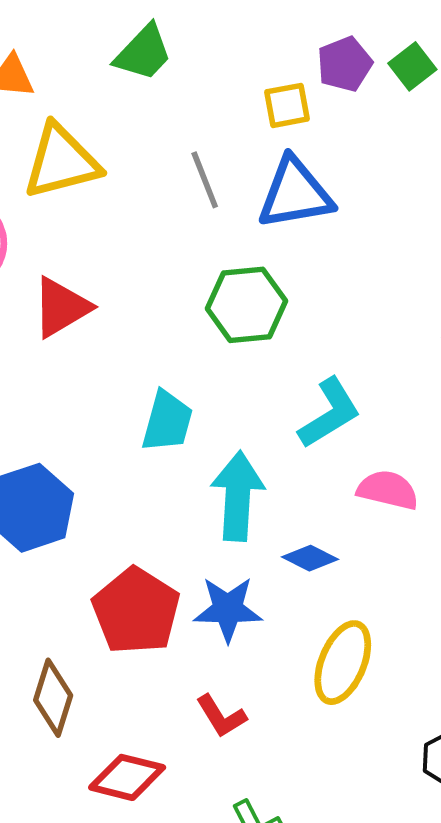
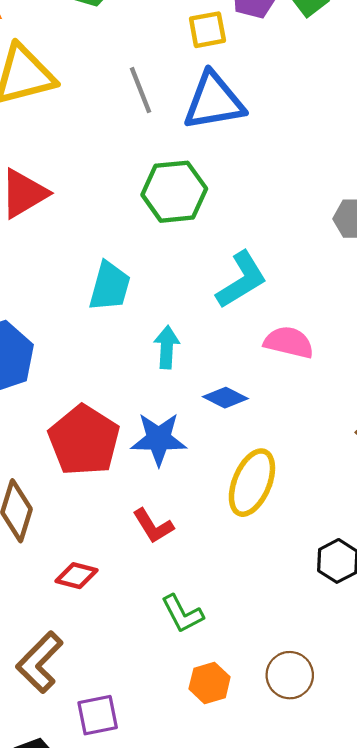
cyan arrow: (238, 496) -> (167, 347), size x0.6
red diamond: (127, 777) -> (76, 576), size x0.7

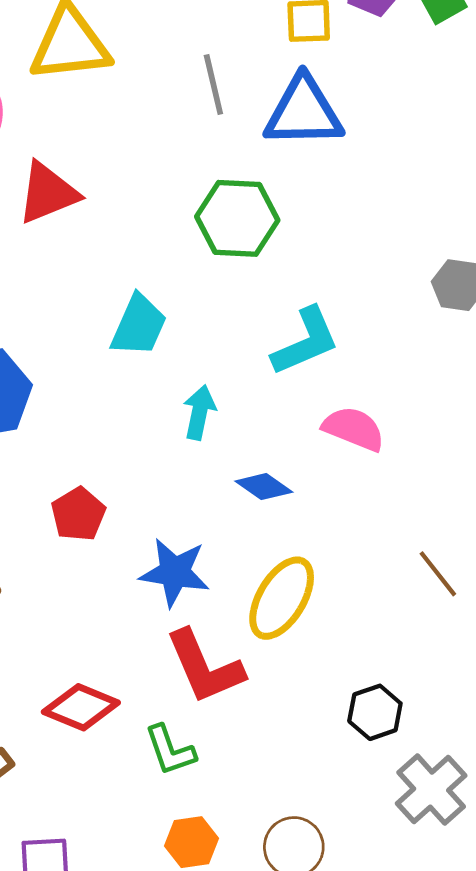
blue star: (159, 439) -> (175, 572), moved
red pentagon: (84, 440) -> (78, 514), size x0.6
red L-shape: (153, 526) -> (205, 667), moved, size x1.6
red diamond: (76, 576) -> (81, 707), moved, size x1.4

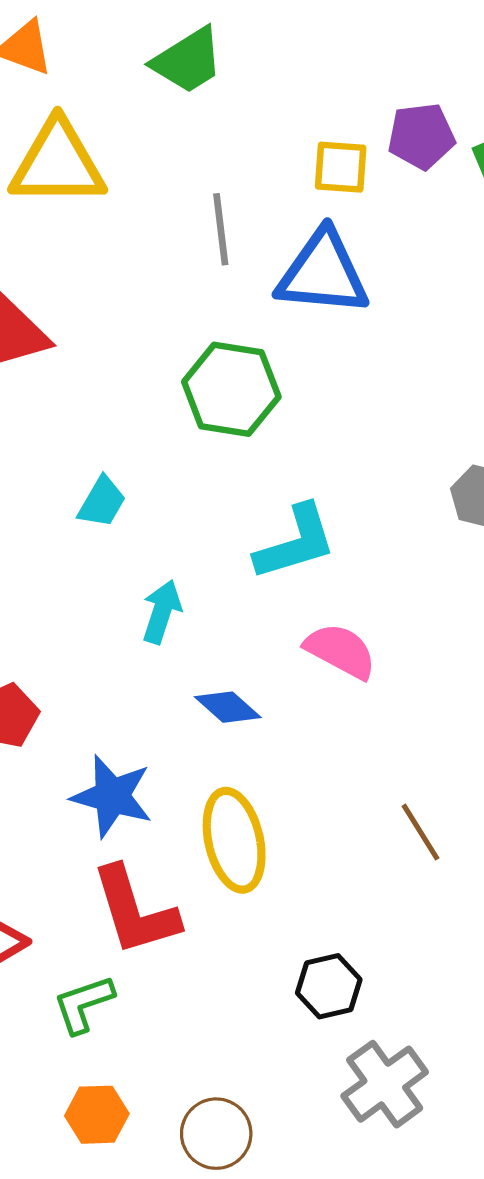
cyan trapezoid: (139, 325) -> (102, 502), size x0.7
yellow ellipse: (282, 598) -> (234, 840), turned -50
green L-shape: (170, 750) -> (84, 1004), turned 84

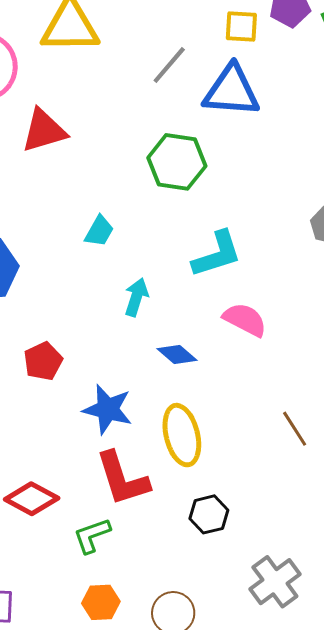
gray line: (221, 229) -> (169, 65), turned 48
black hexagon: (329, 986) -> (209, 514), moved

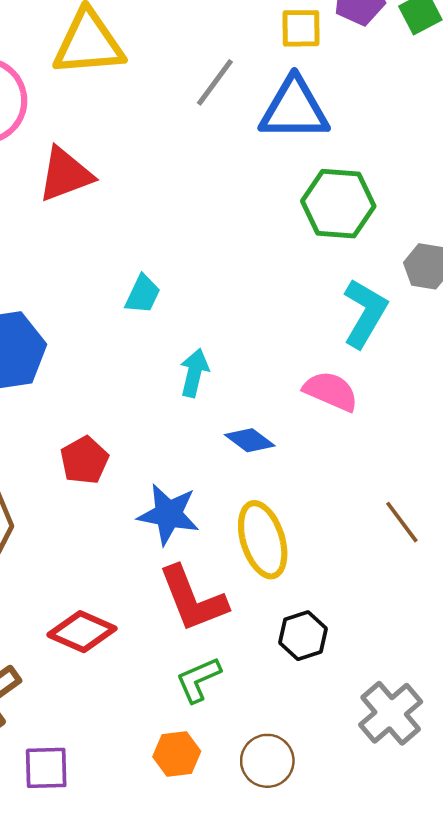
green hexagon: (177, 162) -> (338, 204), moved
cyan L-shape: (217, 254) -> (365, 313), moved, turned -38
green L-shape: (92, 535) -> (198, 680), moved

